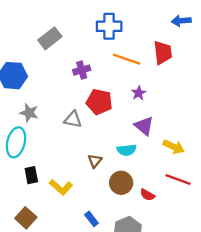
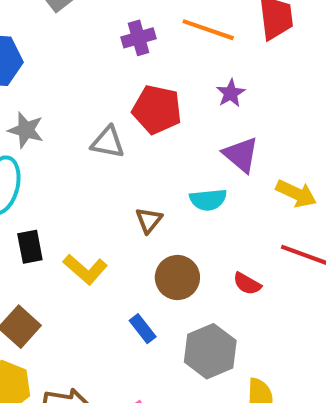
purple cross: (82, 70) -> (139, 38), moved
brown circle: (121, 183) -> (177, 278), moved

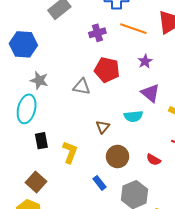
yellow L-shape: (85, 269) -> (70, 152), turned -110

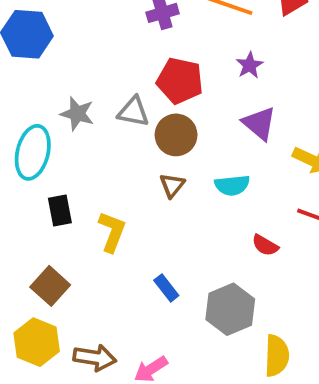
gray star: (39, 80) -> (77, 114), moved
cyan semicircle: (133, 116) -> (232, 185), moved
brown circle: (118, 157) -> (176, 135), moved

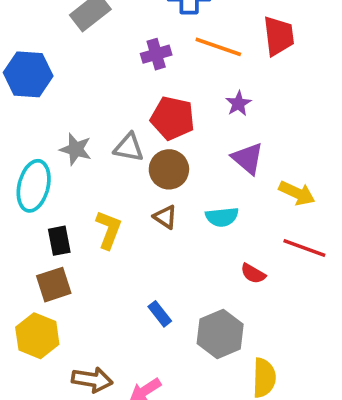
brown triangle: (172, 185) -> (165, 217), turned -35
yellow L-shape: (112, 232) -> (109, 230), moved
brown square: (50, 286) -> (54, 285), moved, turned 30
yellow hexagon: (37, 342) -> (37, 336), moved

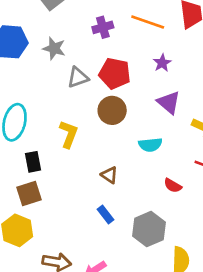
gray triangle: (129, 147) -> (78, 77), moved, turned -30
gray star: (76, 149) -> (54, 48), moved
brown triangle: (165, 217) -> (109, 175), moved
yellow L-shape: (109, 230) -> (69, 134), moved

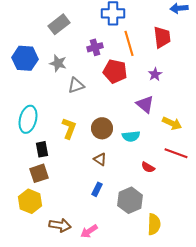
orange line: (148, 22) -> (129, 43), turned 55
purple star: (162, 63) -> (155, 74), moved
red pentagon: (115, 73) -> (115, 71), moved
brown circle: (112, 110) -> (102, 128), moved
blue rectangle: (105, 215) -> (97, 189), turned 64

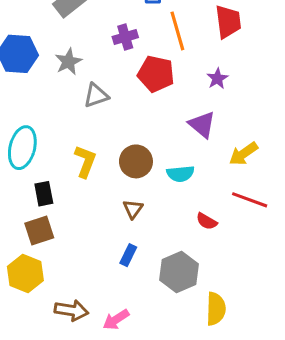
gray star: (58, 63) -> (68, 62), turned 30
yellow arrow: (172, 123) -> (243, 154), turned 120
brown triangle: (100, 159) -> (133, 209), turned 32

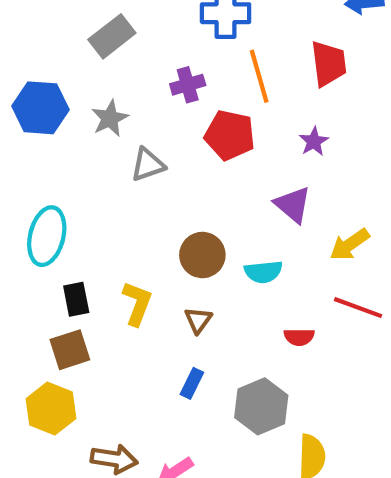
yellow L-shape: (85, 161) -> (137, 303), moved
red semicircle: (207, 221) -> (299, 337), turned -30

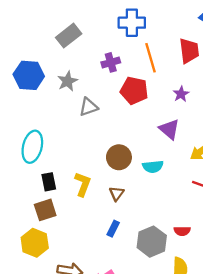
red semicircle: (299, 337) -> (182, 231), moved

